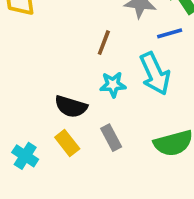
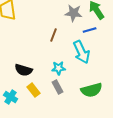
cyan star: (113, 85) -> (59, 68), moved
black semicircle: (71, 107) -> (24, 70), moved

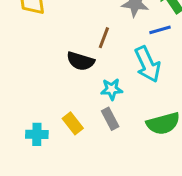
black semicircle: (24, 70) -> (80, 61), moved
cyan cross: (11, 97) -> (37, 134), turned -32

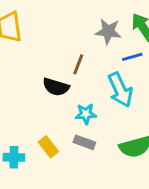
gray rectangle: (110, 119) -> (84, 142), turned -42

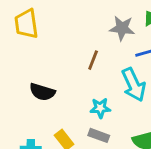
black semicircle: (56, 87) -> (42, 92), moved

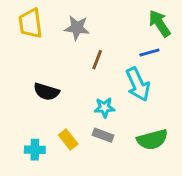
gray star: (122, 28) -> (77, 28), moved

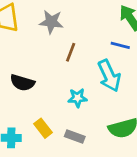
blue line: (149, 52) -> (120, 45), turned 30
gray rectangle: (103, 135) -> (75, 136), moved

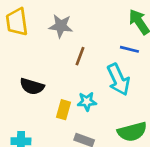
yellow rectangle: (43, 128) -> (64, 110), moved, turned 54

